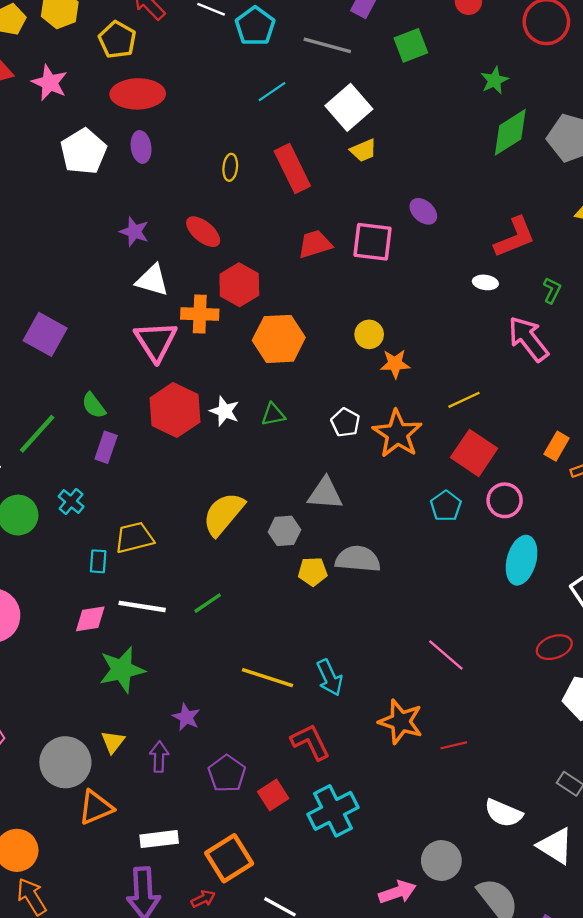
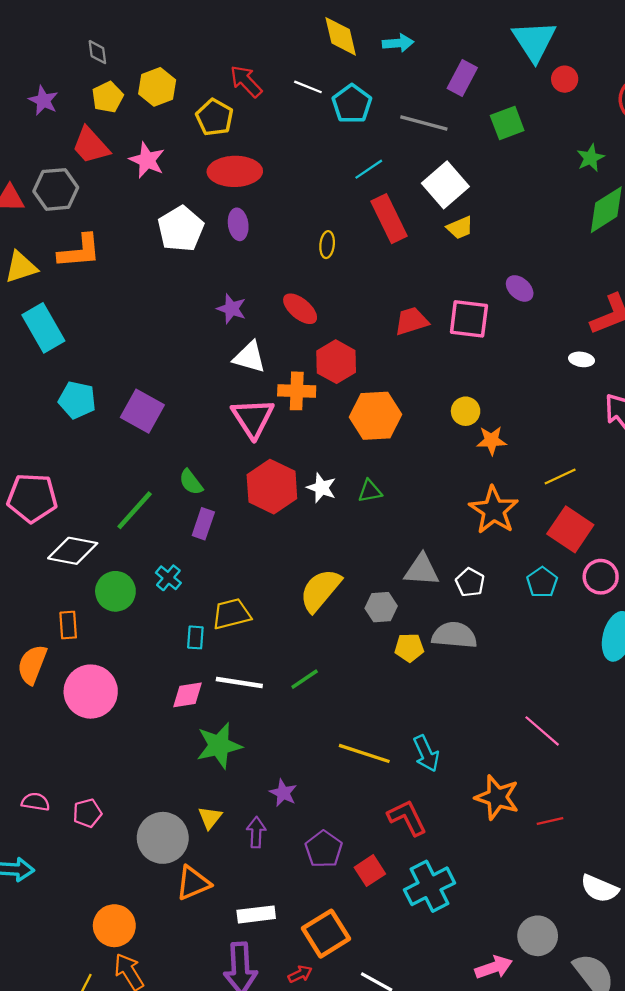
red rectangle: (292, 168) -> (389, 219), moved
white pentagon: (345, 422) -> (470, 582), moved

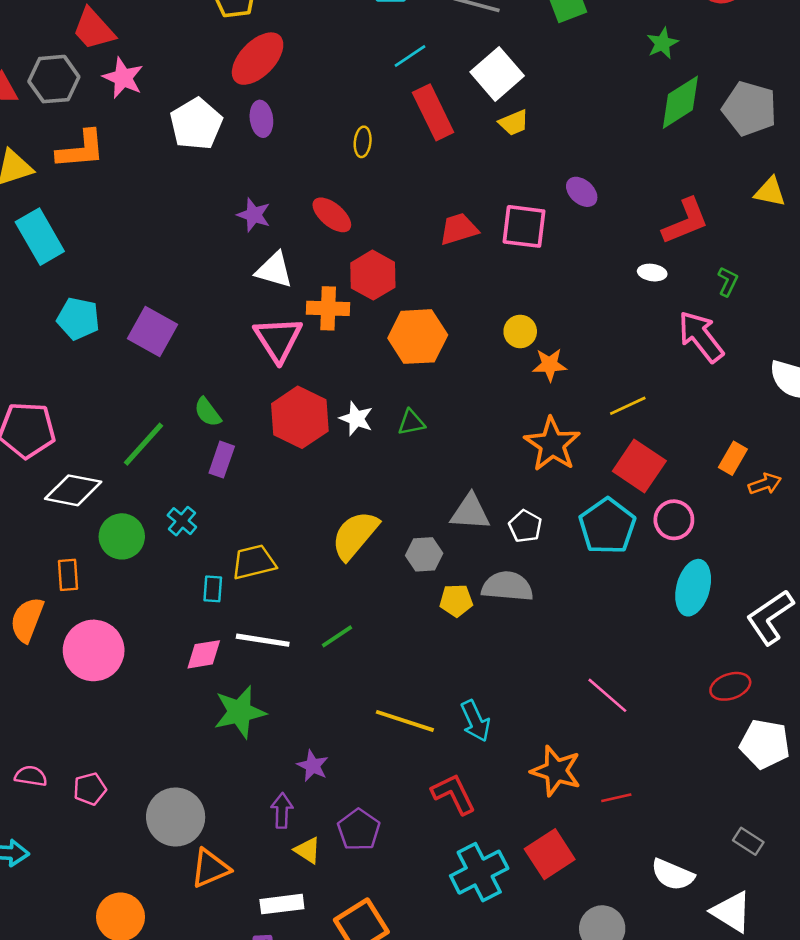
pink star: (147, 160) -> (123, 78), moved
red ellipse: (235, 171) -> (258, 59), turned -45
cyan pentagon: (542, 582) -> (607, 526), size x1.6
yellow triangle: (210, 818) -> (308, 850), moved, turned -35
red square: (370, 871) -> (550, 854), moved, size x1.4

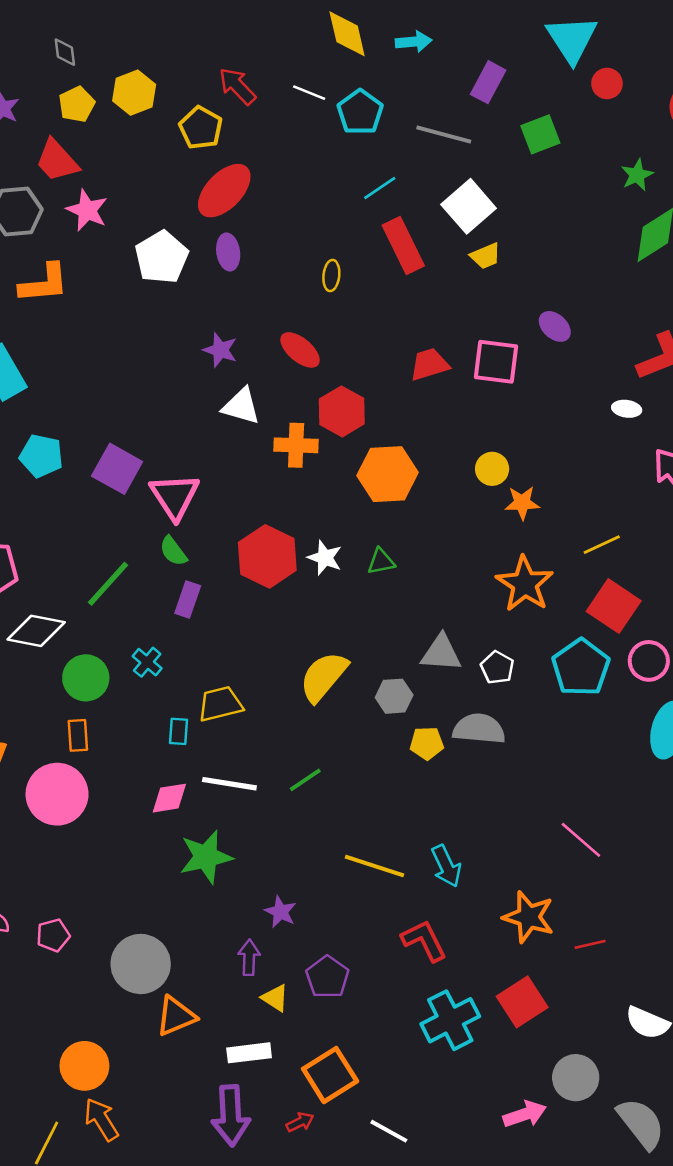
pink triangle: (278, 339) -> (175, 496), moved
orange rectangle: (68, 575) -> (78, 735), moved

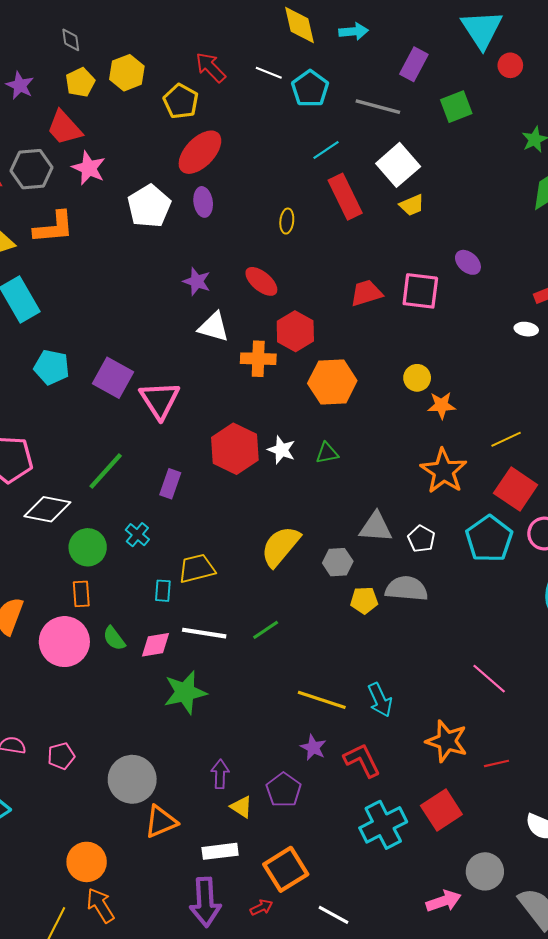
green semicircle: (173, 551) -> (114, 638), moved
purple star: (280, 912) -> (313, 748), moved

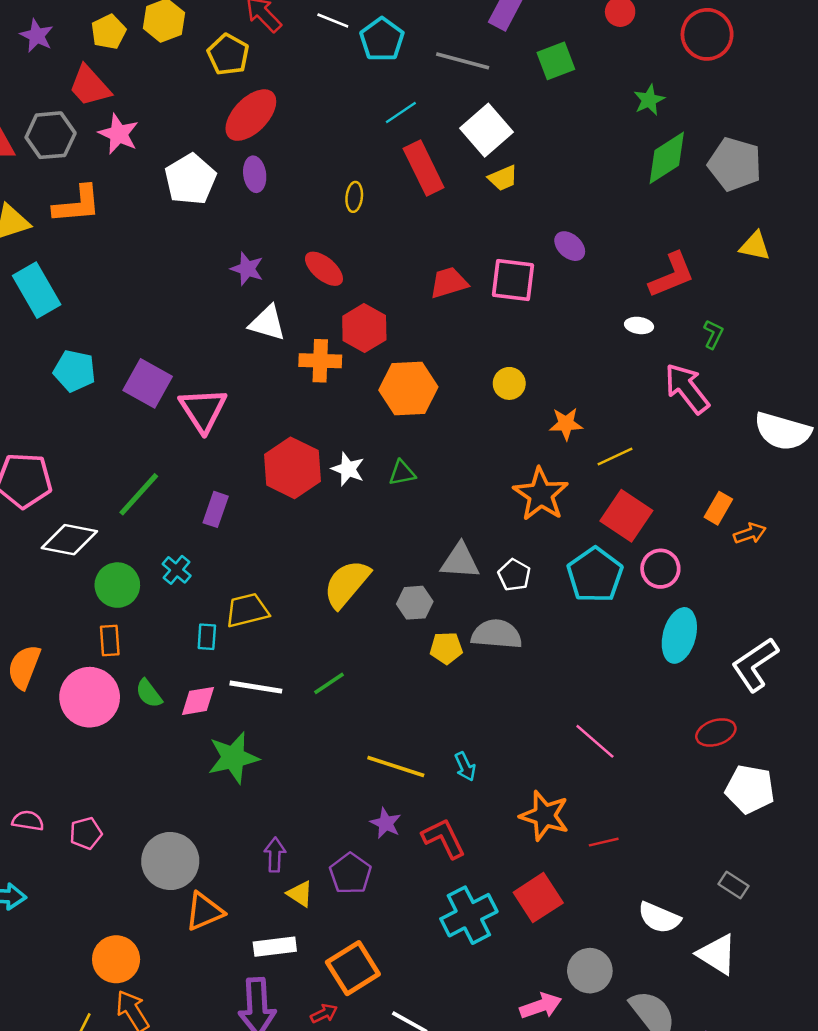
orange star: (441, 405) -> (566, 424), moved
cyan arrow: (380, 700) -> (465, 766), size x0.7

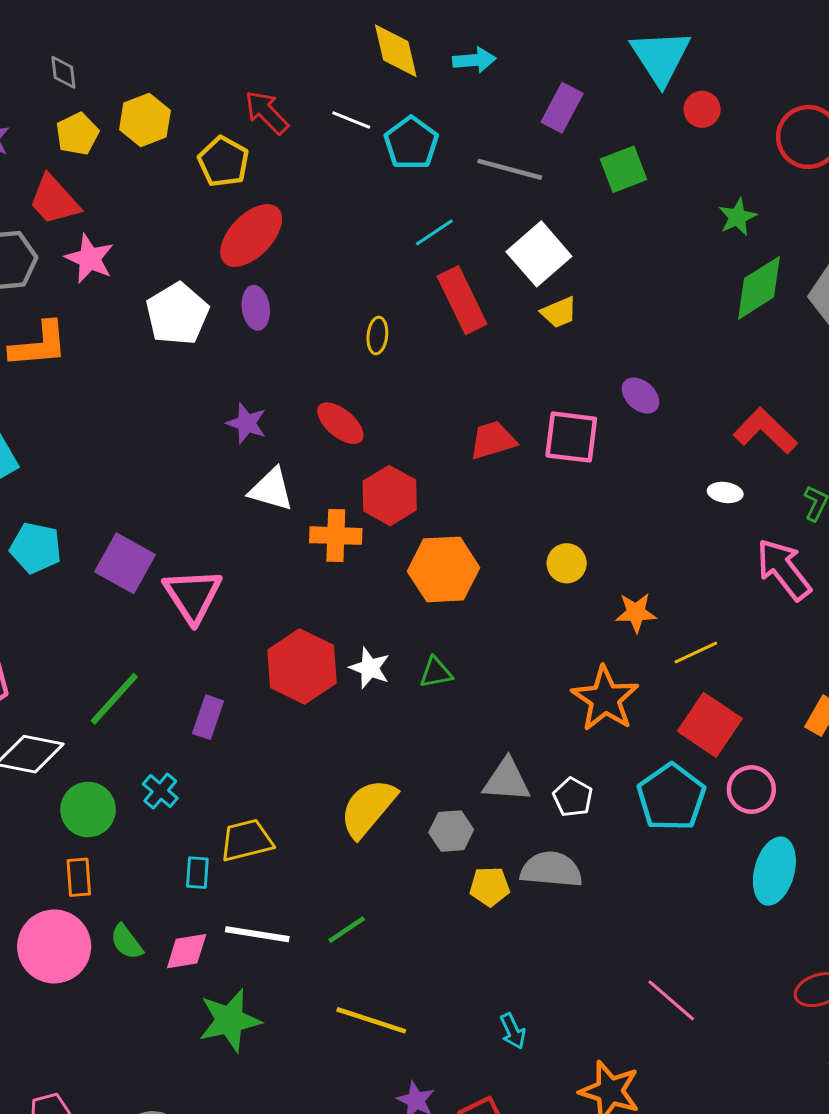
red L-shape: (672, 275) -> (765, 431), turned -114
yellow line: (396, 766) -> (371, 1020), moved

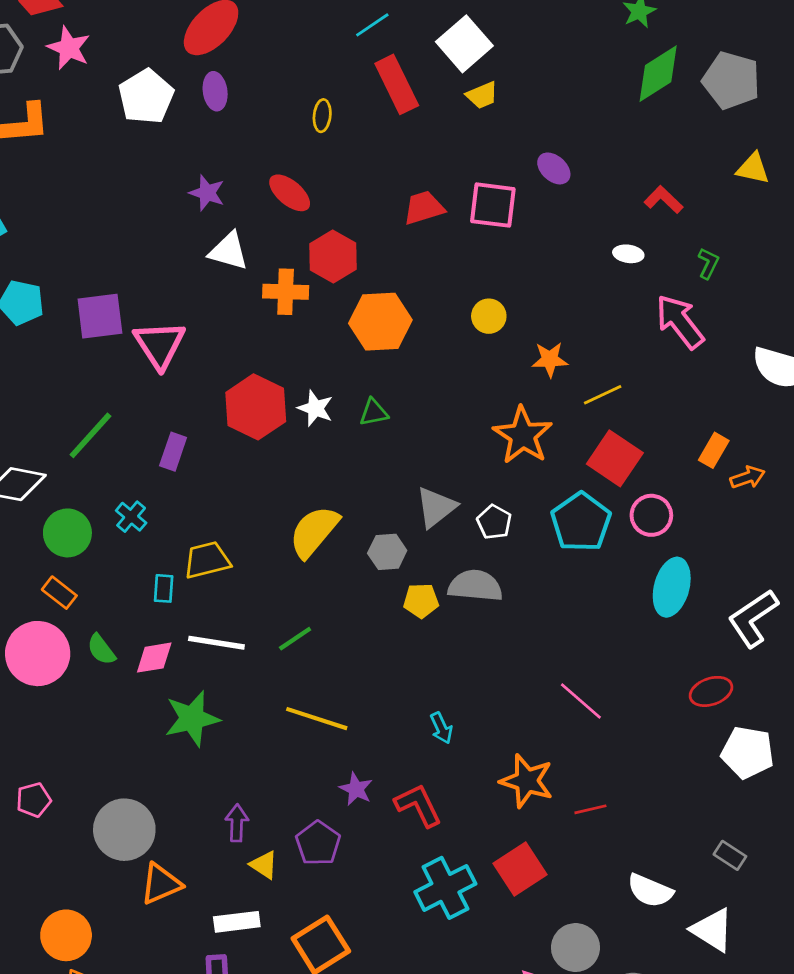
red L-shape: (765, 431) -> (664, 200), size x0.7
purple square: (125, 563) -> (100, 316), turned -36
gray triangle: (507, 780) -> (436, 507), turned -42
orange rectangle: (79, 877) -> (59, 593), turned -48

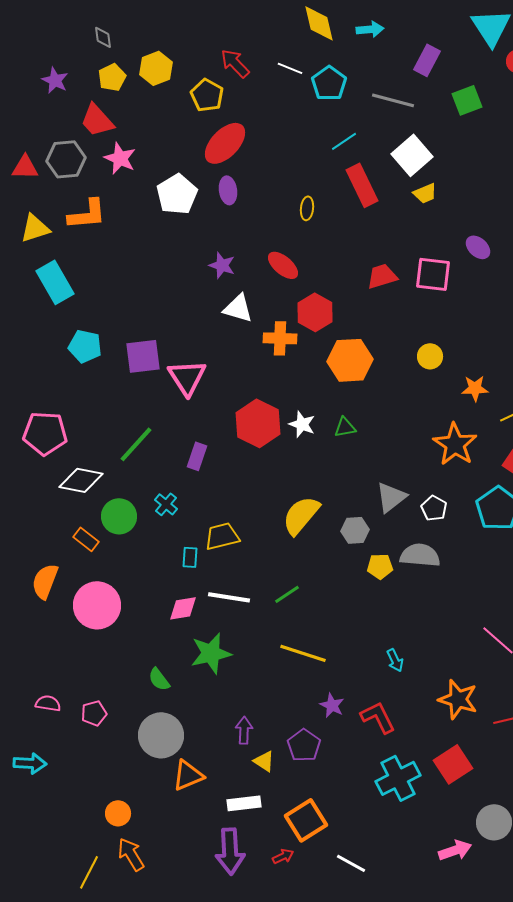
orange rectangle: (59, 593) -> (86, 539), moved
green semicircle: (101, 649) -> (159, 679), moved
orange circle: (66, 935) -> (118, 813), size x0.7

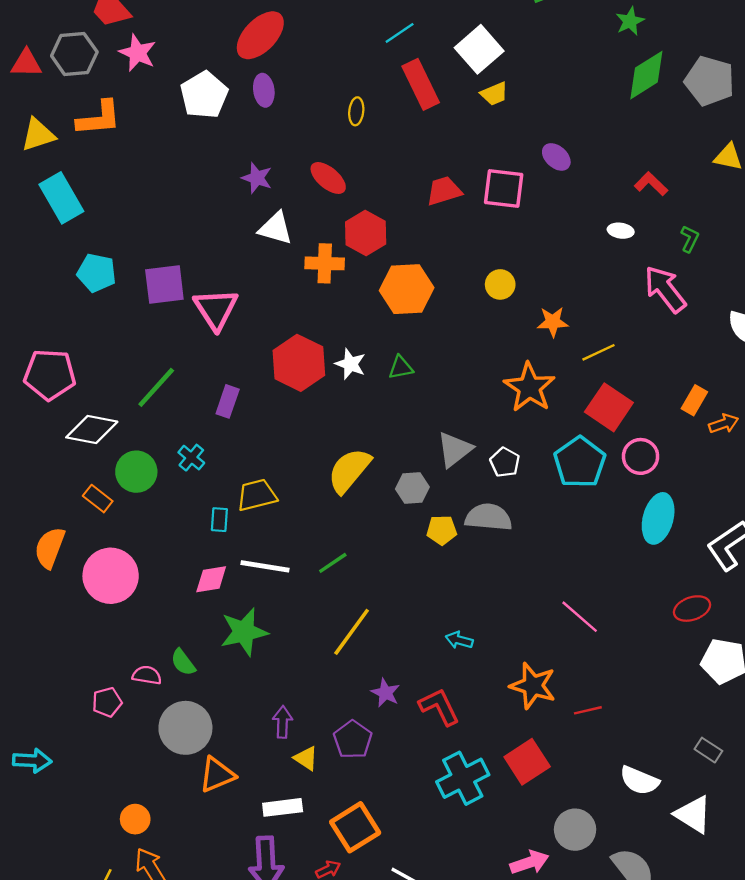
yellow line: (303, 653) -> (352, 632), turned -72
cyan arrow: (395, 660) -> (459, 640), turned 130
pink semicircle: (48, 703) -> (147, 675), moved

